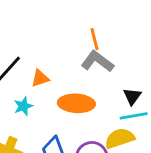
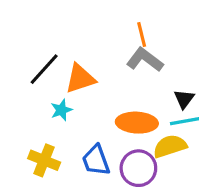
orange triangle: (40, 78) -> (80, 79), size x1.5
orange ellipse: (76, 103) -> (137, 123), moved

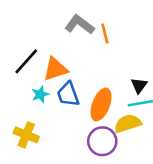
gray L-shape: (145, 60) -> (79, 25), moved
orange ellipse: (137, 123) -> (101, 104), turned -72
blue trapezoid: (96, 160) -> (68, 94), moved

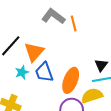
orange triangle: (55, 69) -> (34, 52), turned -30

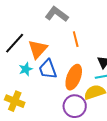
orange line: (74, 23) -> (76, 39), moved

